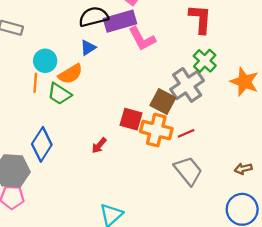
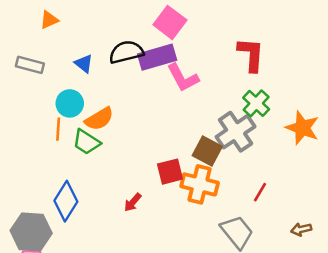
blue triangle: (88, 48) -> (84, 64), moved, turned -49
red square: (131, 119) -> (170, 172), turned -30
red line: (186, 133) -> (260, 192), moved, turned -35

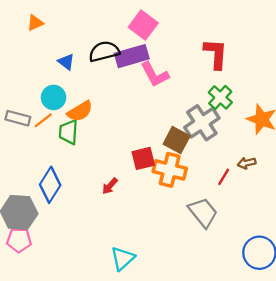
gray rectangle: (30, 65) -> (18, 118), moved
orange line: (58, 129) -> (43, 120), turned 48
green trapezoid: (86, 142) -> (68, 132), turned 60
brown arrow: (301, 229) -> (247, 163), moved

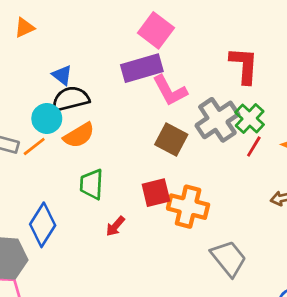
black semicircle: (104, 51) -> (71, 99), moved
gray cross: (202, 123) -> (217, 120), moved
green trapezoid: (68, 132) -> (92, 184), moved
brown square: (177, 140) -> (171, 139), moved
red line: (224, 177) -> (254, 146), moved

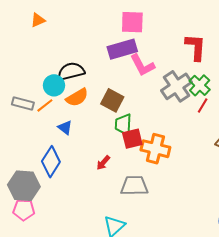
pink square: (156, 30) -> (132, 22), turned -35
blue triangle: (62, 75) -> (65, 128), moved
brown square: (171, 139) -> (112, 100), moved
green trapezoid: (92, 184) -> (123, 125), moved
gray trapezoid: (229, 258) -> (134, 186), moved, turned -52

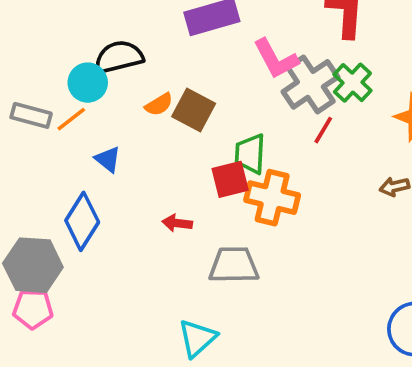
pink L-shape: (142, 65) -> (276, 59), moved
orange semicircle: (77, 97) -> (159, 104), moved, size x0.7
red line: (203, 105) -> (323, 130), moved
green trapezoid: (123, 125) -> (250, 154), moved
red arrow: (103, 163) -> (177, 223), turned 56

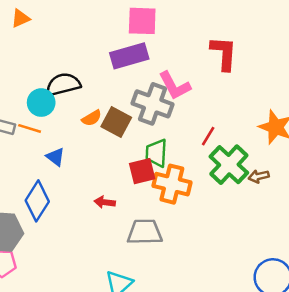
green cross: (352, 83) -> (229, 165), moved, size x1.4
gray cross: (310, 84) -> (153, 104), moved, turned -36
orange line: (71, 119) -> (30, 128), turned 55

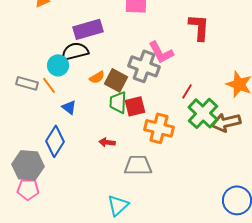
purple rectangle: (129, 56) -> (88, 29), moved
orange line: (30, 128) -> (49, 85), turned 36
green trapezoid: (156, 153) -> (118, 102), moved
red square: (142, 171) -> (135, 106), moved
brown arrow: (259, 176) -> (226, 122), size x1.8

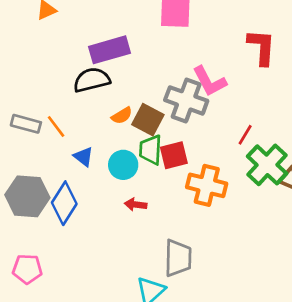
cyan circle: (58, 65) -> (123, 165), moved
gray hexagon: (28, 165) -> (27, 196), moved
gray trapezoid: (138, 165) -> (178, 258), moved, turned 92

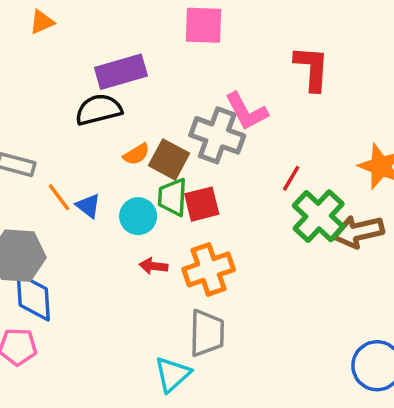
orange line: (56, 127) -> (59, 197), moved
orange cross: (207, 185) -> (209, 269), moved, turned -33
blue diamond: (64, 203) -> (33, 297), moved, turned -36

